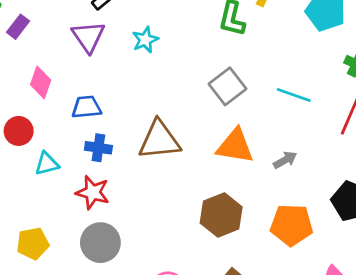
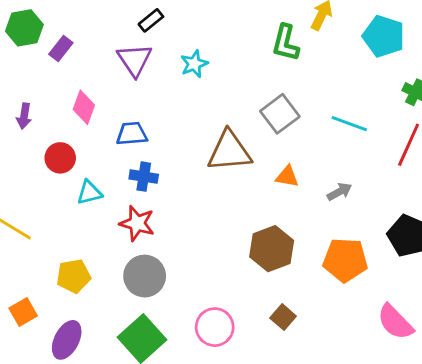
brown triangle: (159, 140) -> (229, 151), moved
orange triangle: (235, 146) -> (287, 176), size x0.6

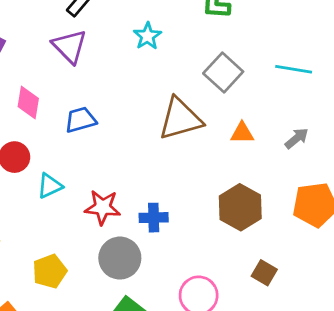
cyan star: (194, 64) -> (147, 36), moved
blue cross: (144, 177) -> (154, 218), moved

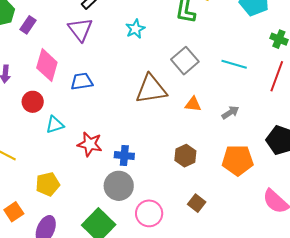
pink diamond: (28, 103) -> (47, 65), size x1.4
brown hexagon: (240, 207) -> (185, 156), size x0.7
gray circle: (120, 258) -> (119, 186), moved

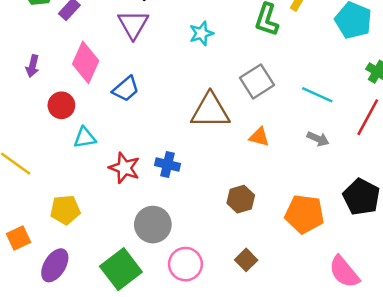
blue trapezoid: (82, 81) -> (126, 89), turned 140
gray arrow: (230, 112) -> (318, 139), moved, turned 48
blue cross: (124, 156) -> (167, 164), moved

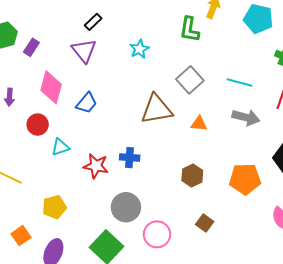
gray arrow: (318, 139) -> (246, 117), size x1.5

